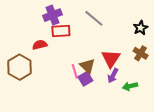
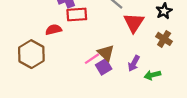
red triangle: (111, 59) -> (134, 23), moved
pink line: (75, 71) -> (92, 59), turned 72

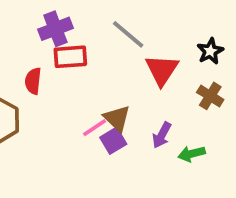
red semicircle: (54, 30) -> (33, 81), turned -70

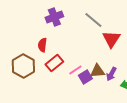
red rectangle: (70, 57) -> (54, 63), moved, turned -36
brown triangle: (117, 118) -> (97, 71), moved, turned -49

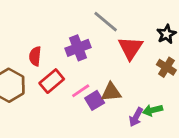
purple cross: (54, 17) -> (78, 48), moved
purple arrow: (111, 74) -> (136, 117), moved

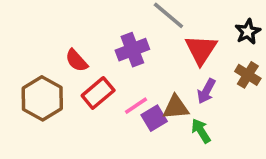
red semicircle: (35, 56) -> (76, 60), turned -48
green arrow: (153, 110) -> (201, 131), moved, turned 72
purple arrow: (136, 117) -> (206, 91), moved

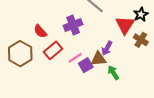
red triangle: (201, 50) -> (125, 25), moved
purple arrow: (206, 91) -> (107, 48), moved

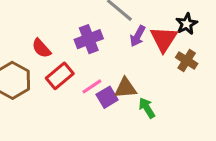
purple arrow: (107, 48) -> (138, 36), moved

